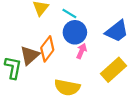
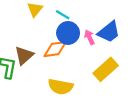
orange diamond: (47, 49) -> (55, 49), moved, turned 45
pink arrow: (82, 51) -> (90, 37), moved, turned -48

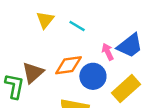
blue circle: (68, 33) -> (93, 76), moved

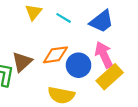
blue trapezoid: (130, 46) -> (102, 21), moved
pink arrow: (108, 52) -> (104, 55), moved, size x1.6

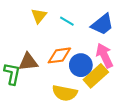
brown triangle: (22, 62) -> (28, 62), turned 36
yellow rectangle: (110, 77) -> (96, 76), moved

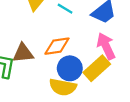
blue circle: (81, 65) -> (70, 68), moved

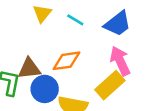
blue circle: (70, 68) -> (45, 89), moved

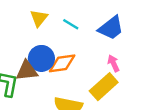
pink arrow: (120, 61) -> (113, 63), size x0.6
blue circle: (45, 89) -> (41, 58), moved

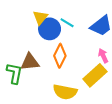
blue circle: (41, 58) -> (50, 29), moved
orange diamond: (62, 63) -> (60, 56), turned -55

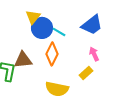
cyan line: (67, 23) -> (59, 32), moved
yellow rectangle: (95, 75) -> (86, 73), size x0.6

